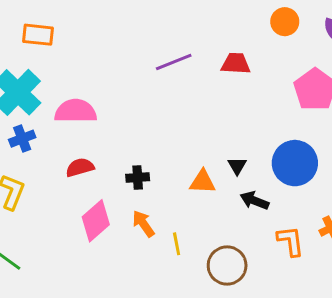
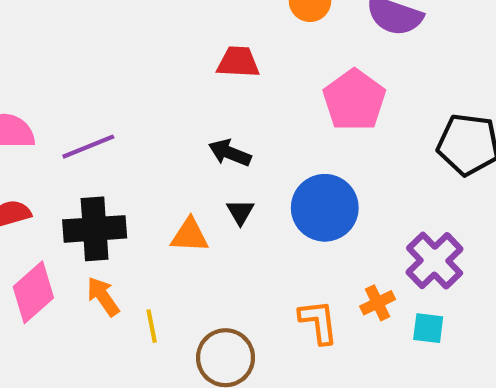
purple line: (174, 62) -> (88, 147), moved
black cross: (138, 177) -> (95, 229), size x1.8
black arrow: (254, 201) -> (230, 153), moved

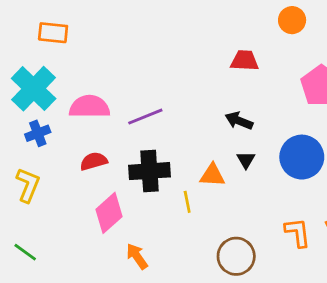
orange arrow: (103, 296) -> (137, 256), moved
yellow line: (152, 326) -> (187, 202), moved

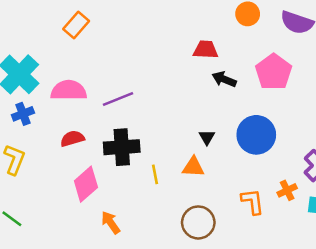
orange rectangle: (53, 33) -> (76, 25), moved, turned -55
black arrow: (239, 121) -> (224, 79), moved
orange triangle: (212, 175) -> (193, 167), moved

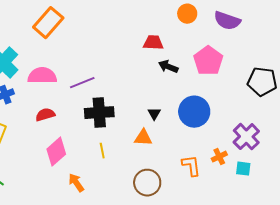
orange rectangle: (76, 25) -> (48, 23), size x1.4
black cross: (122, 147) -> (99, 113), moved
yellow line: (155, 174) -> (102, 151), moved

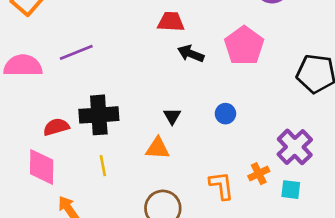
purple line: (82, 83) -> (76, 52), moved
blue circle: (194, 112) -> (225, 114), size x0.5
red semicircle: (45, 115) -> (56, 127), moved
pink diamond: (56, 152) -> (42, 167), turned -48

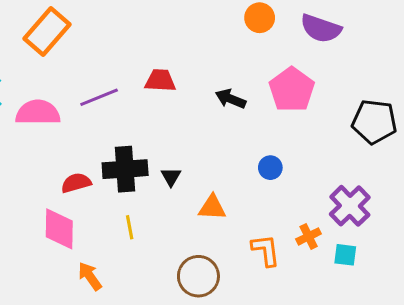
red trapezoid: (171, 22) -> (160, 80), moved
black triangle: (172, 116) -> (171, 177), moved
orange triangle: (157, 148) -> (212, 207), moved

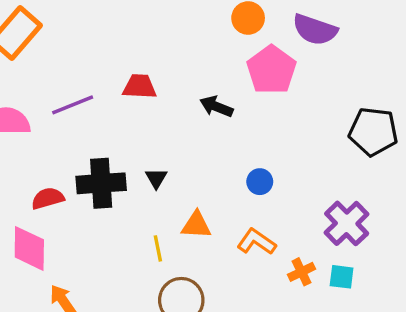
pink pentagon: (292, 90) -> (271, 70), moved
black triangle: (171, 177) -> (156, 178), moved
yellow line: (130, 227) -> (158, 248), moved
orange cross: (309, 236) -> (302, 272), moved
orange L-shape: (266, 250) -> (256, 242), moved, turned -48

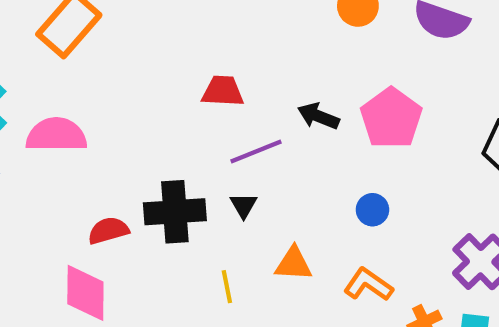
pink pentagon: (271, 70) -> (391, 118), moved
purple line: (73, 105) -> (256, 151), moved
yellow line: (158, 248) -> (227, 287), moved

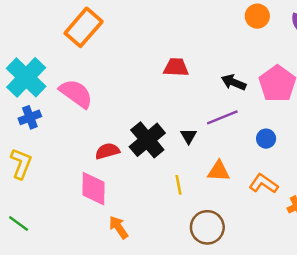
pink semicircle: (56, 135) -> (76, 94), turned 36
purple line: (256, 151) -> (222, 117), moved
black cross: (175, 212) -> (147, 140), turned -36

